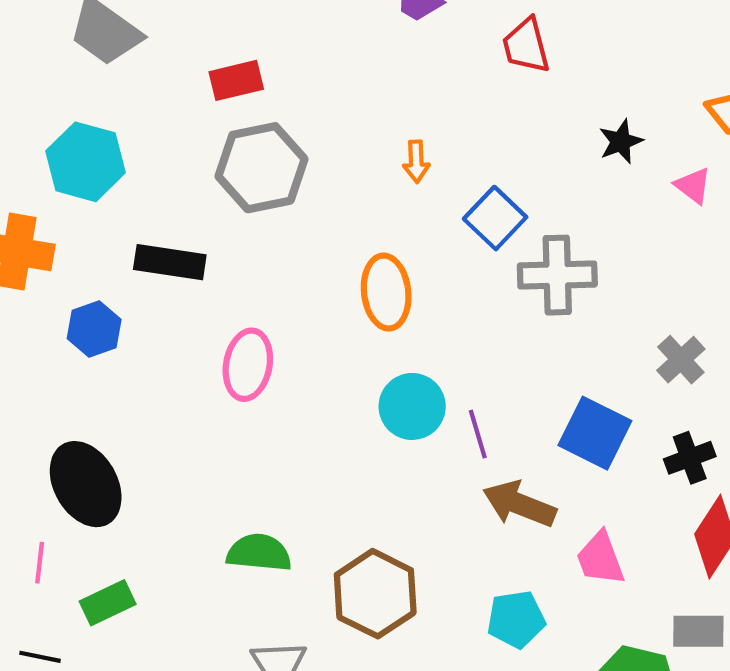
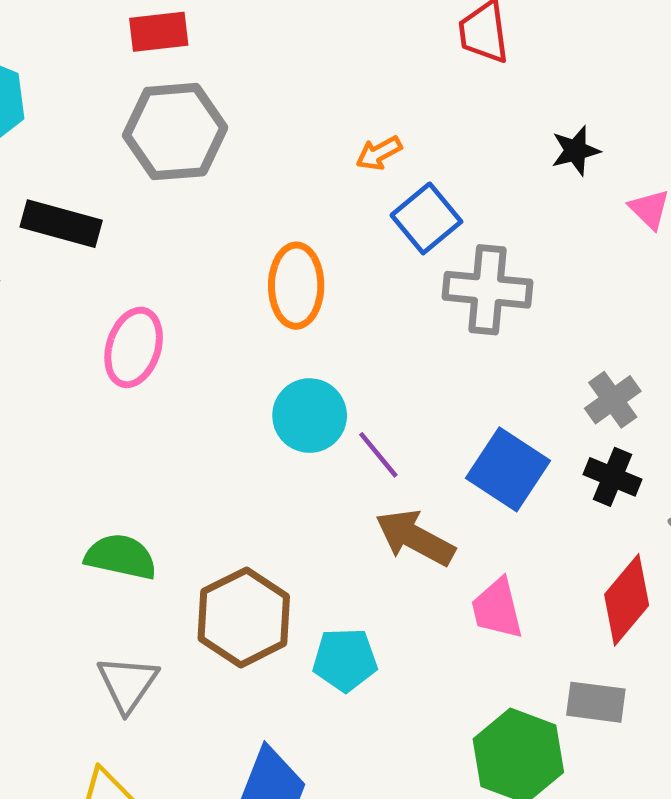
orange arrow: (416, 162) -> (379, 153), moved, turned 57
purple line: (478, 434) -> (378, 455), turned -30
black cross: (690, 458) -> (613, 477), moved, turned 36
cyan pentagon: (516, 619) -> (345, 660), moved

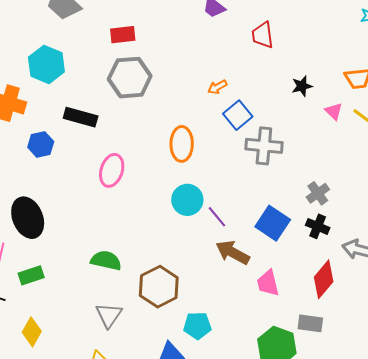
cyan pentagon: (345, 660) -> (197, 326), moved

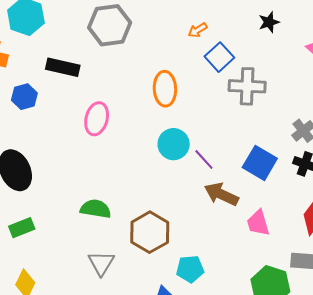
black star: (302, 86) -> (269, 22), moved

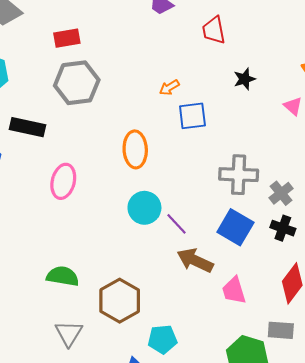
blue square: (219, 57) -> (192, 116), turned 36
gray cross: (247, 86) -> (239, 175), moved

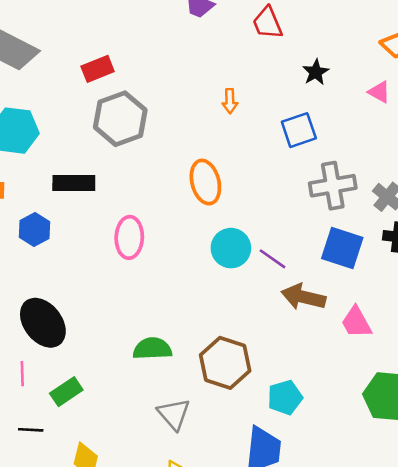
orange arrow: (169, 88) -> (230, 101), turned -48
blue square: (192, 116) -> (299, 130), moved

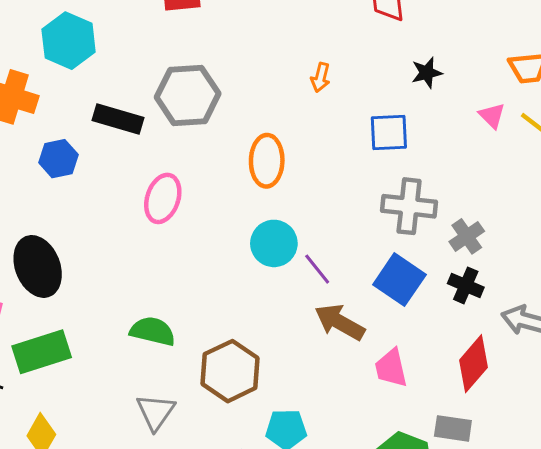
gray hexagon: (120, 119) -> (188, 95), moved
green rectangle: (66, 392) -> (42, 352), size x1.5

